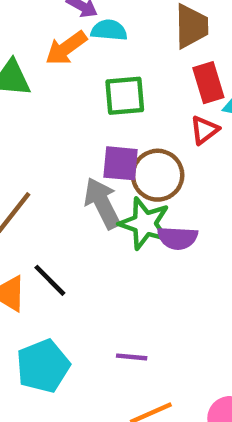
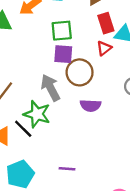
purple square: (121, 163) -> (63, 54), moved
green star: (145, 224) -> (37, 114), moved

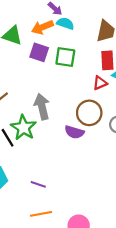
purple square: (63, 54) -> (39, 52), moved
brown circle: (80, 72) -> (89, 113), moved

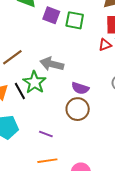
gray arrow: (42, 107) -> (52, 64), turned -65
brown circle: (89, 113) -> (78, 109), moved

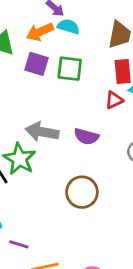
purple semicircle: (80, 88) -> (86, 136), moved
purple line: (46, 134) -> (19, 244), moved

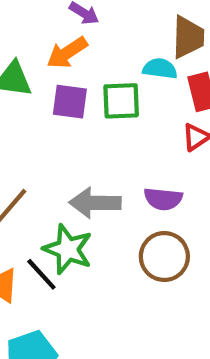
cyan semicircle: (68, 27) -> (160, 69), moved
brown circle: (82, 192) -> (164, 257), moved

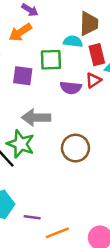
purple square: (70, 102) -> (23, 76), moved
purple semicircle: (163, 199) -> (71, 88), moved

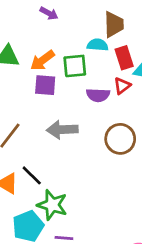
orange arrow: (20, 32) -> (42, 60), moved
green star: (21, 144) -> (52, 205), moved
brown circle: (75, 148) -> (120, 139), moved

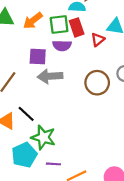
red rectangle: (124, 58) -> (77, 27), moved
purple square: (45, 85) -> (38, 56), moved
purple semicircle: (98, 95) -> (62, 46), moved

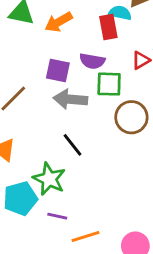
green square: (59, 25) -> (109, 84), moved
red rectangle: (77, 27) -> (108, 27), moved
black line: (26, 114) -> (73, 145), moved

